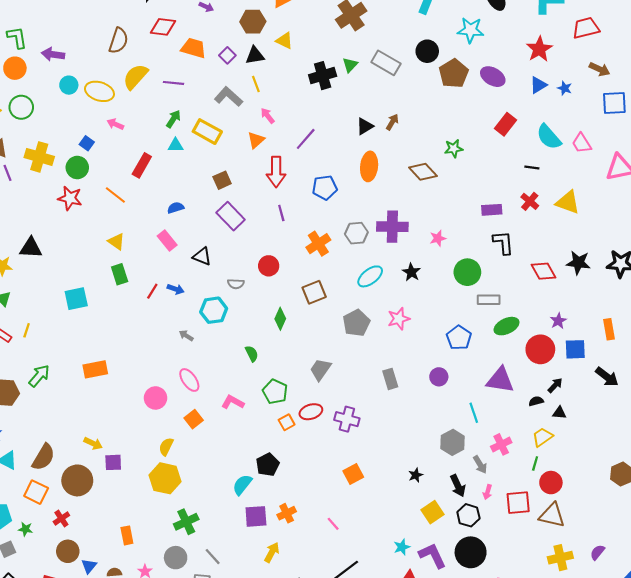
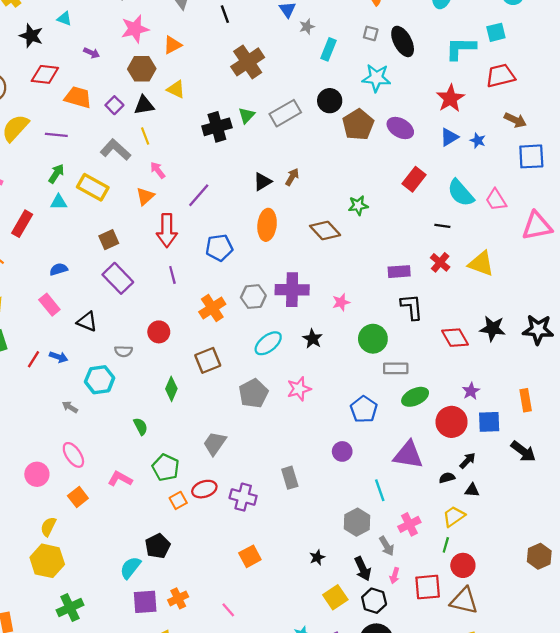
gray rectangle: (386, 63) -> (285, 113), turned -60
gray rectangle: (390, 379) -> (290, 478), moved

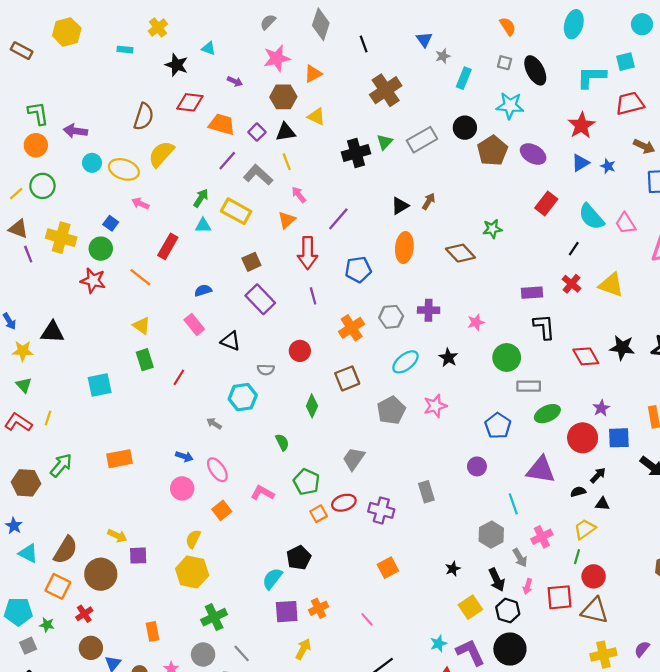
purple line: (56, 135) -> (227, 161), moved, turned -55
black line: (442, 226) -> (574, 249), turned -64
purple cross: (292, 290) -> (429, 310), size x0.7
blue arrow: (59, 357) -> (184, 457), moved

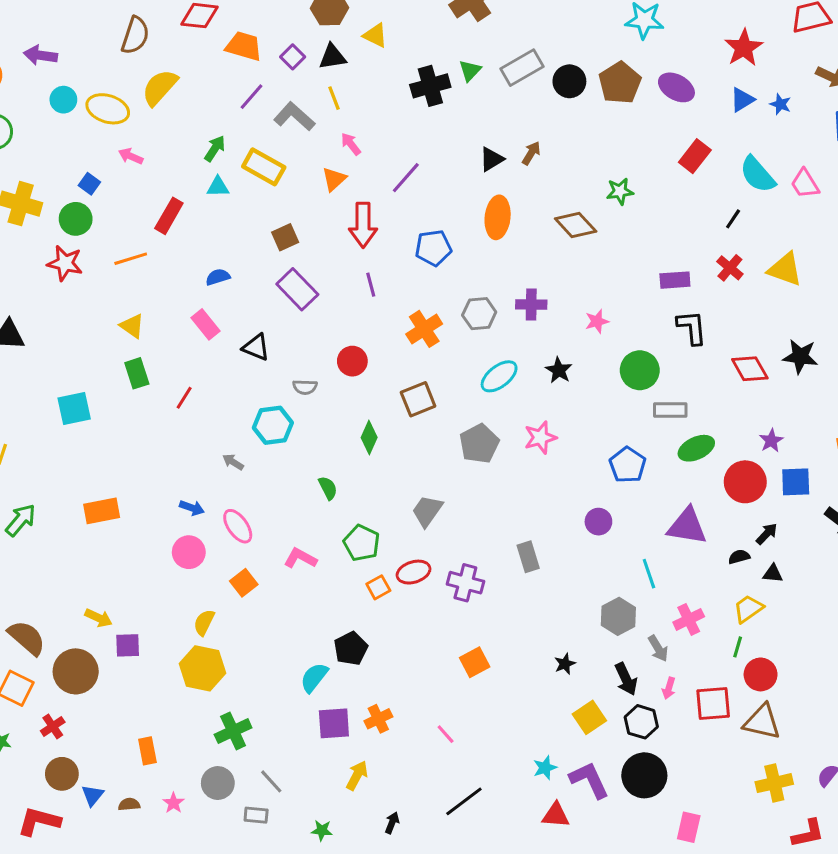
black circle: (465, 128) -> (569, 81), moved
orange line: (140, 277) -> (131, 259), turned -55
brown semicircle: (66, 550) -> (27, 638), turned -80

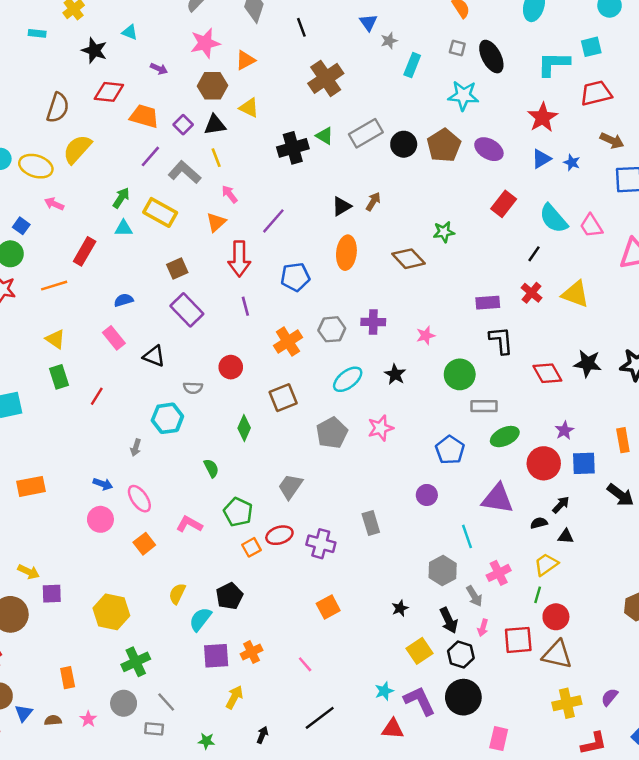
green triangle: (470, 71) -> (325, 136), turned -42
gray arrow: (233, 462) -> (136, 447), turned -105
yellow semicircle: (204, 622) -> (177, 594), moved

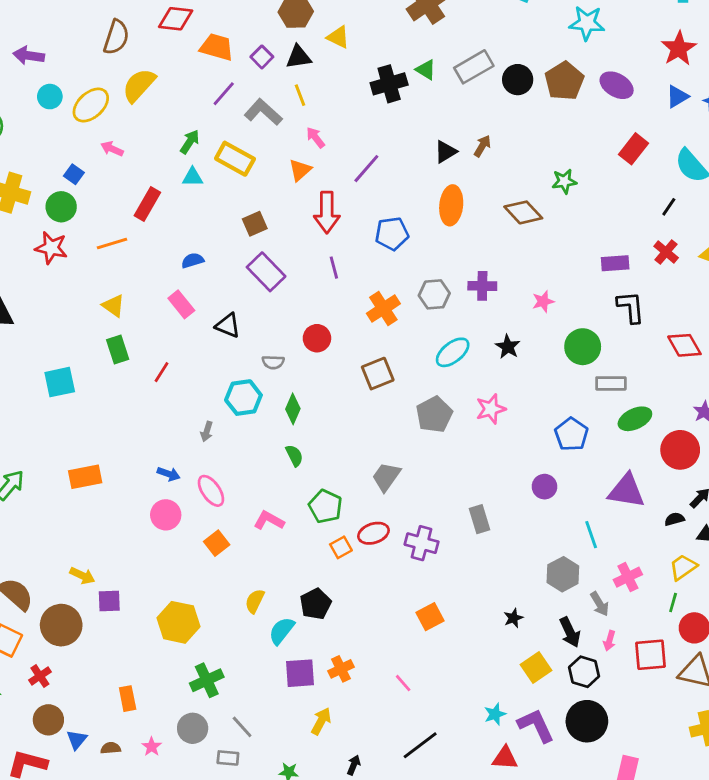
yellow ellipse: (36, 166) -> (91, 105), turned -60
green diamond: (244, 428) -> (293, 409), moved

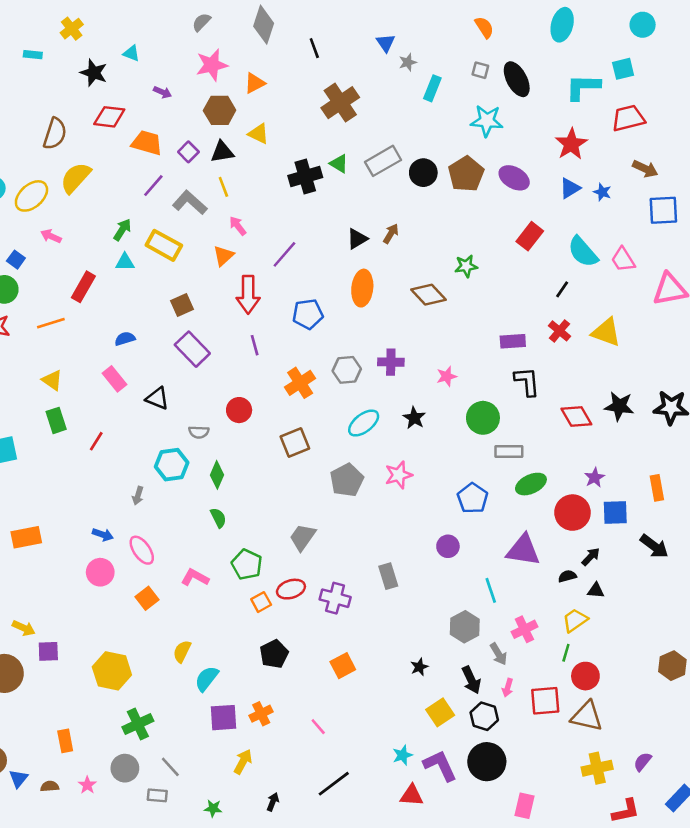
black pentagon: (316, 604) -> (274, 654), moved

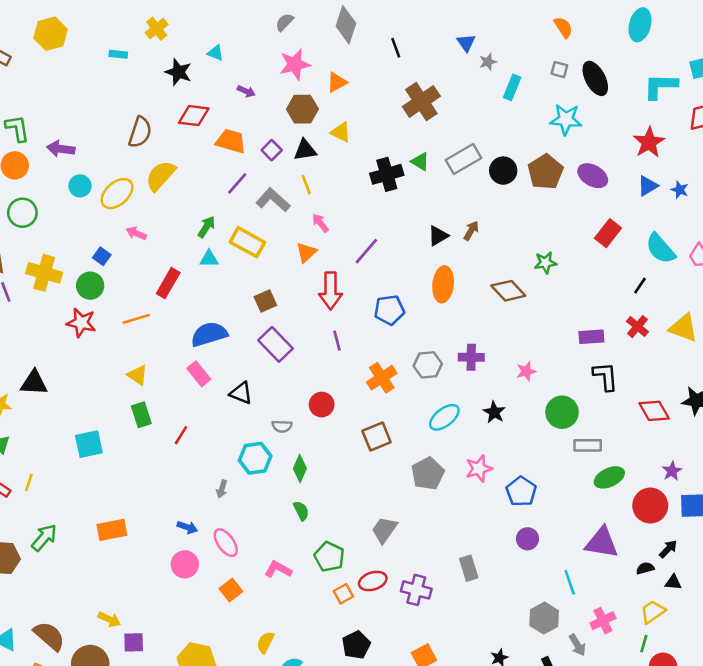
blue semicircle: (125, 339) -> (209, 334), size x1.8
blue pentagon: (473, 498) -> (521, 491), moved

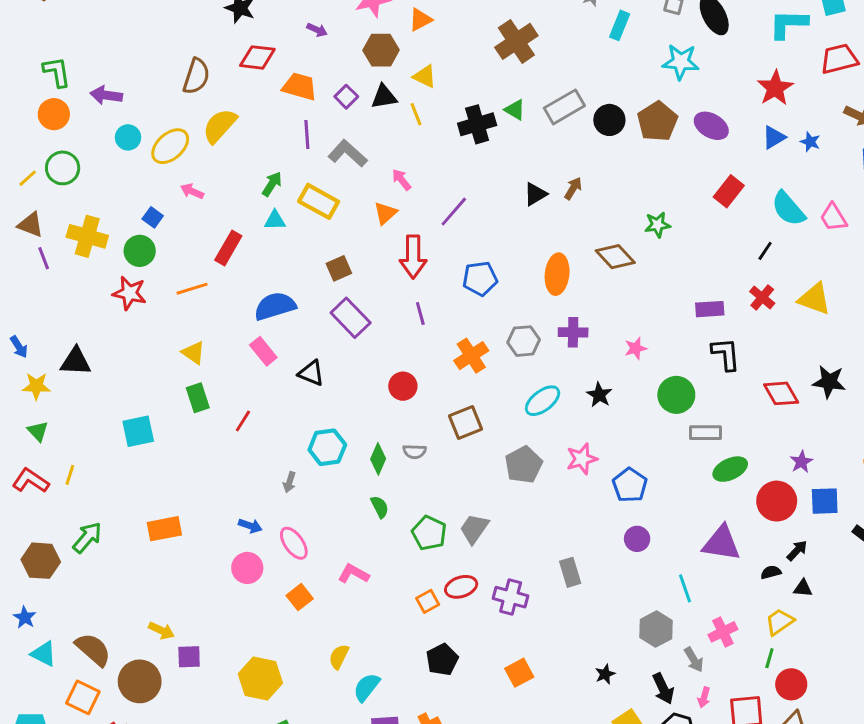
purple line: (237, 183) -> (307, 135), turned -45
yellow line: (306, 185) -> (416, 114), moved
orange ellipse: (443, 284) -> (557, 274), moved
gray semicircle: (282, 426) -> (415, 452), moved
green pentagon: (329, 557) -> (429, 533), moved

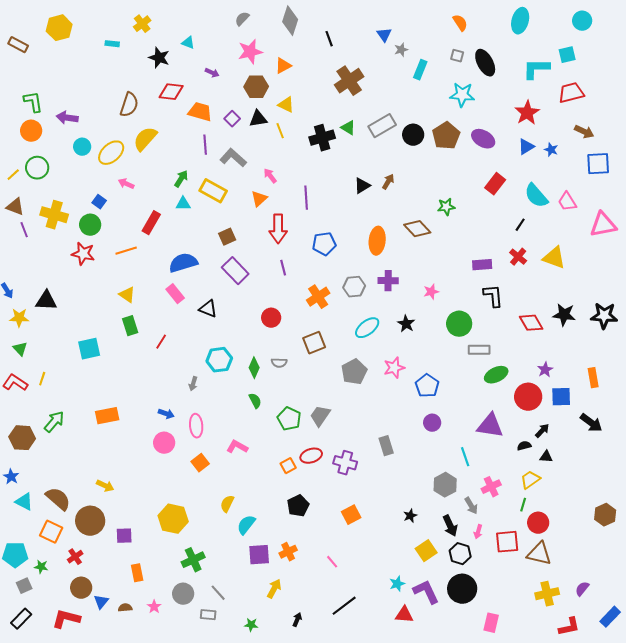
purple line: (454, 212) -> (306, 198), turned -45
pink ellipse: (294, 543) -> (196, 426), turned 30
purple square: (189, 657) -> (124, 536), moved

